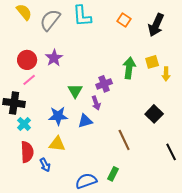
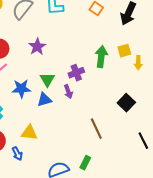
purple star: (54, 58) -> (37, 47), moved
blue star: (58, 116) -> (21, 89), moved
blue triangle: (85, 121) -> (44, 100), moved

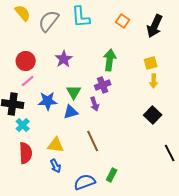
green arrow: (101, 57) -> (110, 60), moved
yellow arrow: (138, 63) -> (154, 81), moved
brown line: (96, 129) -> (93, 141), moved
blue arrow: (17, 154) -> (56, 166), moved

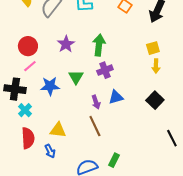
green arrow: (110, 60) -> (99, 45), moved
purple arrow: (95, 104) -> (96, 102), moved
blue triangle: (71, 112) -> (116, 97), moved
blue arrow: (56, 166) -> (50, 151), moved

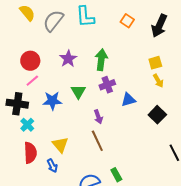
yellow arrow: (156, 66) -> (158, 81), turned -32
blue triangle: (116, 97) -> (128, 100), moved
yellow triangle: (58, 130) -> (60, 145), turned 42
green rectangle: (114, 160) -> (116, 175), turned -56

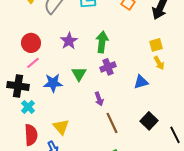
blue triangle: (128, 100) -> (141, 82), moved
black square: (157, 115) -> (149, 121), moved
brown line: (97, 141) -> (112, 123), moved

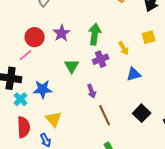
red circle: (31, 43) -> (35, 37), moved
yellow arrow: (159, 63) -> (124, 48), moved
blue star: (53, 83) -> (43, 89), moved

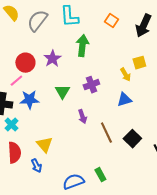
green arrow: (95, 34) -> (82, 46), moved
yellow arrow: (124, 48) -> (125, 75), moved
blue star: (43, 89) -> (29, 100), moved
brown line: (105, 115) -> (106, 133), moved

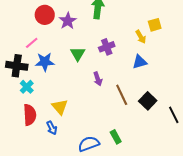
red circle: (25, 63) -> (45, 15), moved

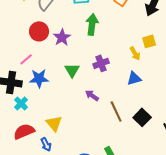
purple arrow: (98, 79) -> (92, 95), turned 144
red semicircle: (30, 115) -> (24, 131), turned -110

